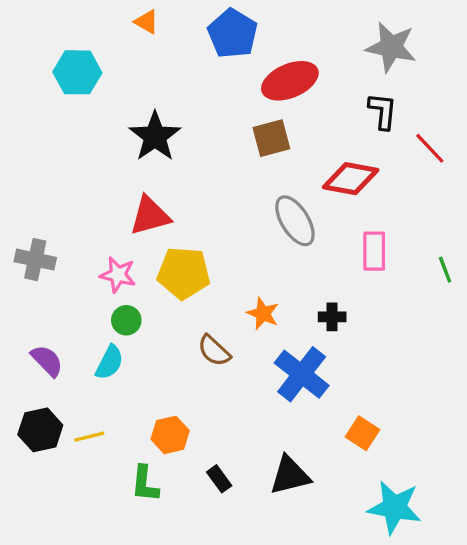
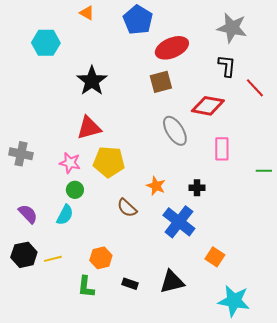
green line: (445, 270) -> (264, 171), moved, turned -70
black rectangle: (219, 479) -> (130, 284), turned -35

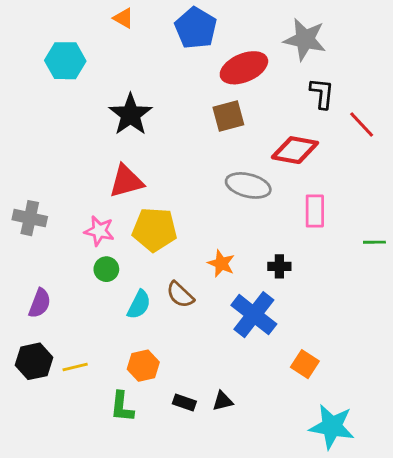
gray star: (232, 28) -> (305, 39), moved
gray ellipse: (175, 131) -> (248, 185), turned -44
purple semicircle: (28, 214) -> (40, 303), turned 65
cyan semicircle: (65, 215) -> (139, 305), moved
black triangle: (172, 282) -> (223, 401), moved, size x0.6

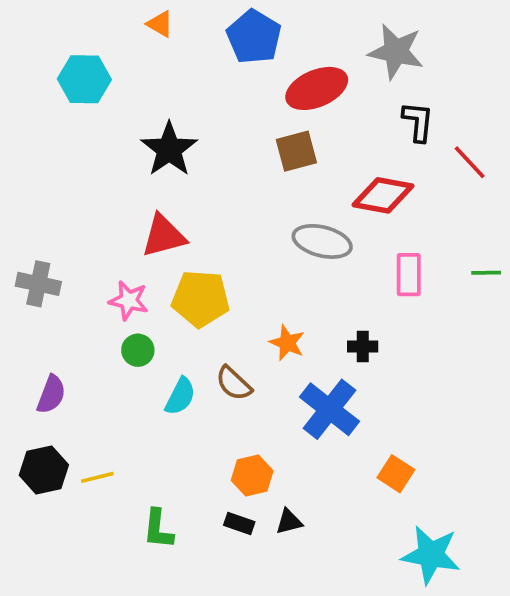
green line: (374, 242) -> (486, 273), moved
orange hexagon: (143, 366) -> (252, 476), moved

